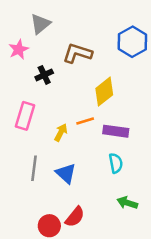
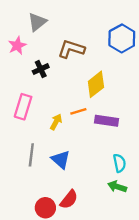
cyan semicircle: (116, 163) -> (119, 163), moved

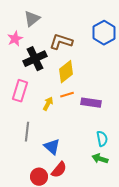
black cross: (41, 69) -> (35, 59), size x1.6
yellow diamond: (96, 84) -> (66, 72), moved
blue triangle: (61, 160) -> (52, 147), moved

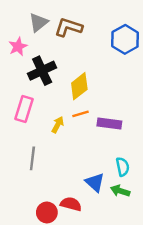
brown L-shape: (61, 42) -> (68, 27), moved
blue triangle: (52, 147) -> (95, 182), moved
red semicircle: (59, 170) -> (71, 204), turned -114

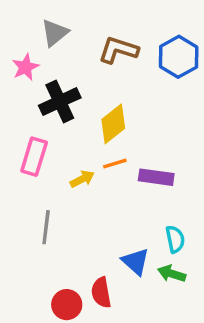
brown L-shape: (68, 27) -> (118, 50), moved
yellow arrow: (58, 125) -> (82, 179), turned 35
red semicircle: (71, 204) -> (101, 293), turned -115

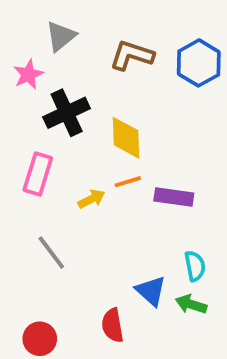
yellow diamond: (113, 124) -> (126, 138), turned -54
gray line: (46, 227) -> (51, 253), turned -44
red circle: (67, 305) -> (40, 339), moved

